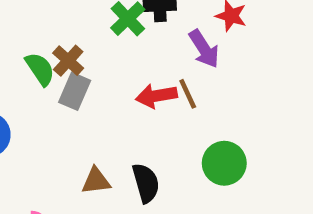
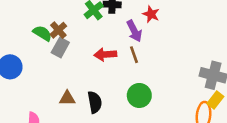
green semicircle: (40, 69) -> (42, 33), turned -30
brown line: (188, 94) -> (134, 55), moved

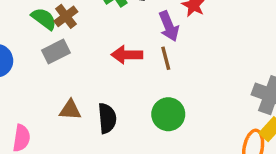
gray rectangle: (60, 48) -> (56, 52), moved, turned 30

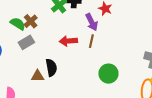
brown line: (166, 58) -> (91, 41), turned 32
green circle: (168, 114) -> (108, 74), moved
black semicircle: (107, 118) -> (51, 68), moved

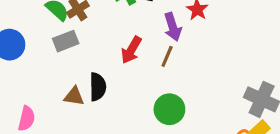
red arrow: (68, 41) -> (131, 50), turned -66
green circle: (108, 74) -> (169, 109), moved

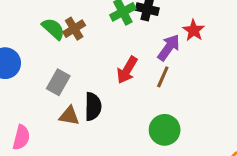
purple arrow: (173, 27) -> (169, 47), turned -128
gray rectangle: (66, 41) -> (58, 82), moved, turned -40

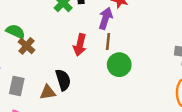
brown cross: (74, 29) -> (27, 46), moved
gray rectangle: (58, 82) -> (17, 86), moved
green circle: (165, 130) -> (119, 65), moved

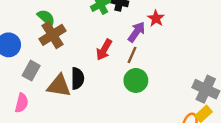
brown cross: (27, 46) -> (52, 35), size x1.5
brown triangle: (48, 92) -> (59, 86), size x1.5

